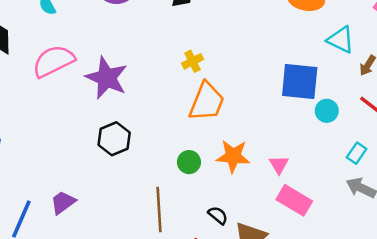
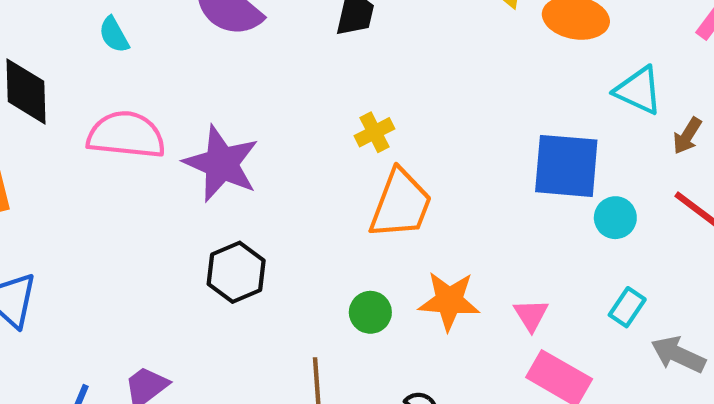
pink semicircle: (53, 61) -> (126, 135), turned 33
cyan rectangle: (357, 153) -> (627, 307), moved

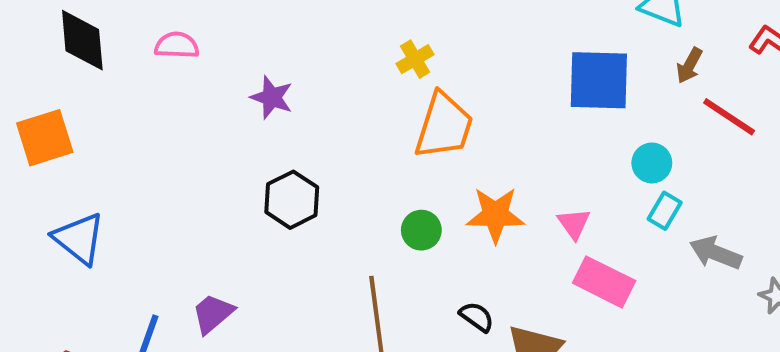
pink semicircle: (126, 135) -> (177, 45), moved, size x0.6
brown arrow: (687, 136) -> (689, 65), moved
purple star: (221, 164) -> (272, 97), size x0.6
cyan circle: (615, 218) -> (652, 163), moved

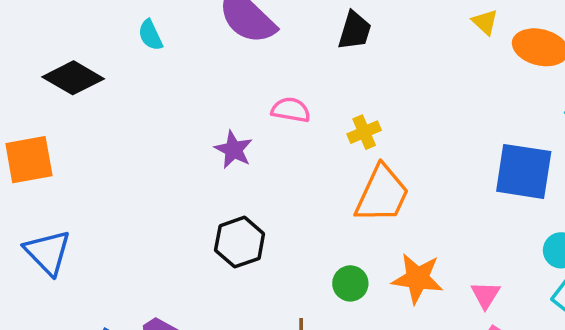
black diamond: (82, 40) -> (73, 78), turned -62
pink semicircle: (177, 45) -> (291, 110), moved

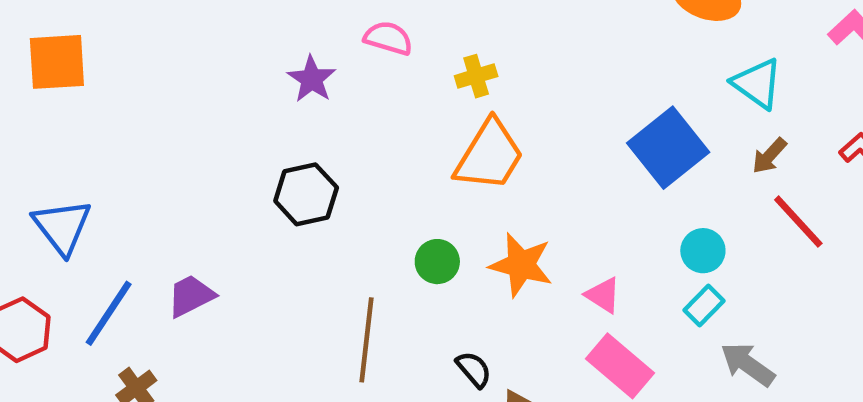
blue square: (524, 171) -> (668, 148), turned 36
blue triangle: (48, 252) -> (62, 227), moved
pink triangle: (486, 295) -> (603, 295), turned -36

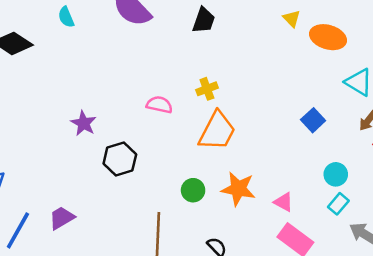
pink semicircle: (388, 38) -> (159, 105), moved
purple star: (312, 79) -> (84, 123), moved
blue square: (668, 148) -> (313, 120), size x0.6

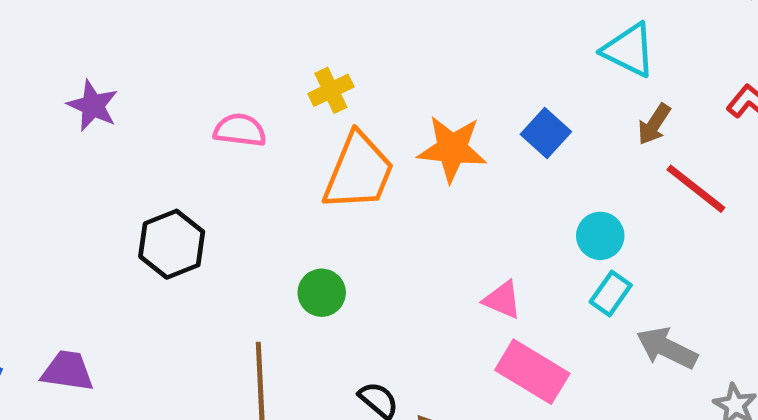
purple star: (84, 123) -> (93, 106), moved
orange star: (238, 189) -> (452, 149), moved
purple trapezoid: (62, 218) -> (68, 371), turned 44

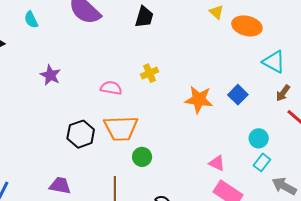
orange trapezoid: (359, 172) -> (121, 128), moved, turned 63
purple trapezoid: (68, 371) -> (60, 185), moved

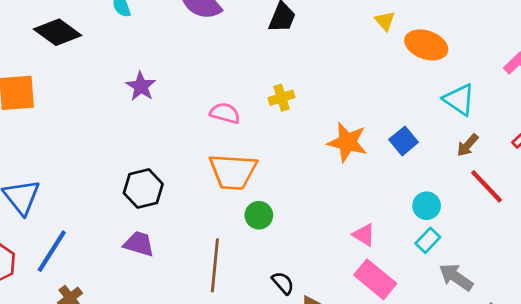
black hexagon: (81, 134) -> (143, 189), moved

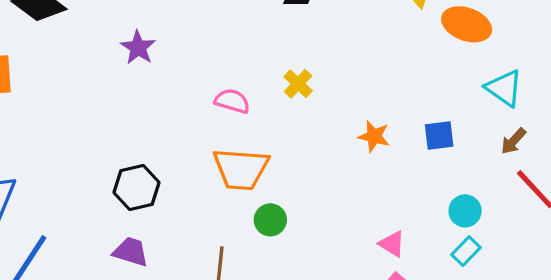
purple star: (141, 86) -> (138, 48), moved
yellow cross: (281, 98) -> (298, 84), turned -30
blue square: (404, 141) -> (439, 135), turned 32
orange star: (347, 142) -> (374, 136), size x0.7

